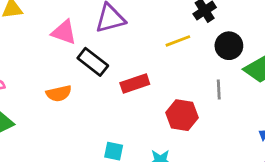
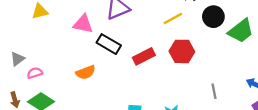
gray line: (219, 90) -> (214, 91), moved
red hexagon: (182, 115) -> (182, 51), moved

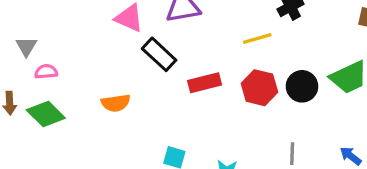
black circle: (213, 17) -> (302, 86), moved
gray triangle: (17, 59) -> (26, 46), turned -35
orange semicircle: (86, 72) -> (116, 103), moved

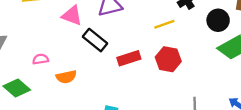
pink semicircle: (46, 72) -> (41, 59), moved
black circle: (302, 86) -> (218, 20), moved

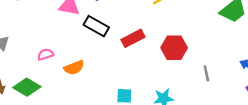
red hexagon: (168, 59) -> (174, 48), moved

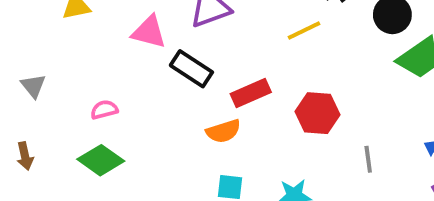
orange semicircle: (74, 68) -> (223, 131), moved
green diamond: (27, 87) -> (101, 160), moved

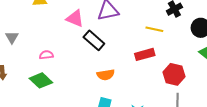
yellow line: (304, 30) -> (154, 29), turned 30
red rectangle: (251, 93) -> (145, 54), moved
red hexagon: (318, 113) -> (174, 74), moved

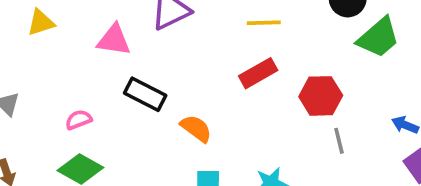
black rectangle: (94, 40) -> (145, 94), moved
orange semicircle: (106, 75) -> (196, 128), turned -120

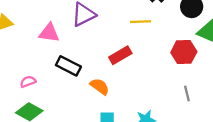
red rectangle: (258, 73) -> (120, 55), moved
red hexagon: (321, 96) -> (184, 52), moved

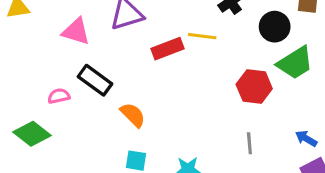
red rectangle: (120, 55) -> (167, 49), moved
pink semicircle: (28, 82) -> (59, 96), moved

